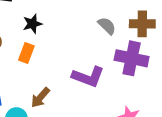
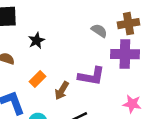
orange rectangle: (26, 53) -> (37, 79), moved, turned 35
brown arrow: (40, 98) -> (62, 91), moved

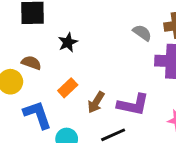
purple L-shape: (91, 76) -> (133, 105), moved

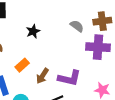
black star: (68, 42) -> (33, 31), moved

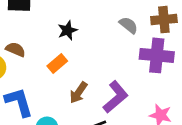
orange rectangle: (22, 65) -> (57, 64), moved
purple L-shape: (69, 78) -> (116, 97), turned -55

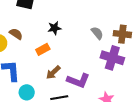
purple L-shape: (116, 97) -> (78, 81), turned 50

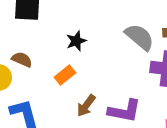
gray semicircle: (97, 33) -> (140, 37), size x1.5

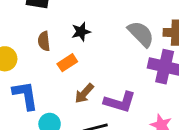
brown semicircle: (22, 59) -> (44, 41), moved, turned -126

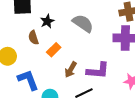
black star: (81, 32) -> (47, 21), moved
gray semicircle: (141, 34) -> (83, 23), moved

